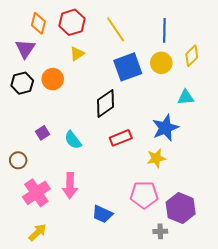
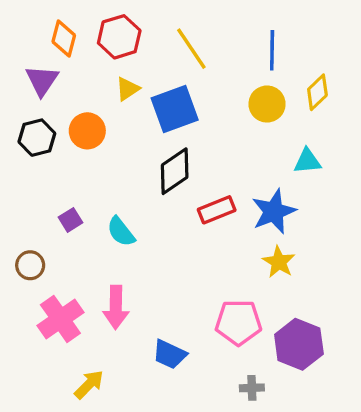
blue square: (128, 67) -> (175, 109), moved
red rectangle: (121, 138) -> (217, 210), moved
yellow star: (156, 158) -> (279, 262), moved, turned -30
gray cross: (160, 231) -> (252, 388), moved
yellow arrow: (37, 232) -> (89, 385), moved

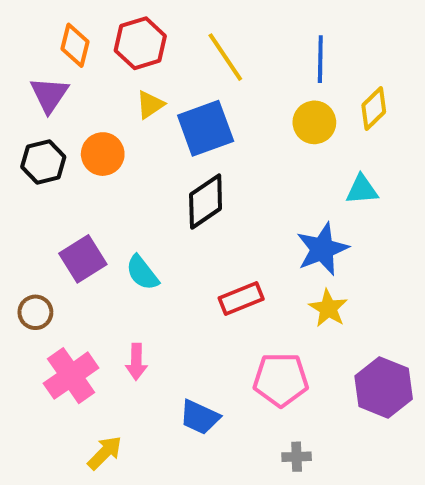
red rectangle: (217, 210) -> (241, 298), moved
purple square: (70, 220) -> (83, 259), size x1.6
pink arrow: (116, 307) -> (136, 362), size x0.7
purple hexagon: (299, 344) -> (384, 387), moved

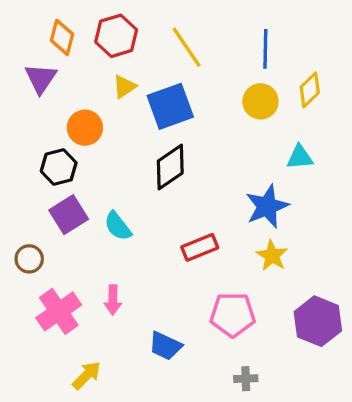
black hexagon: (43, 162) -> (59, 167), moved

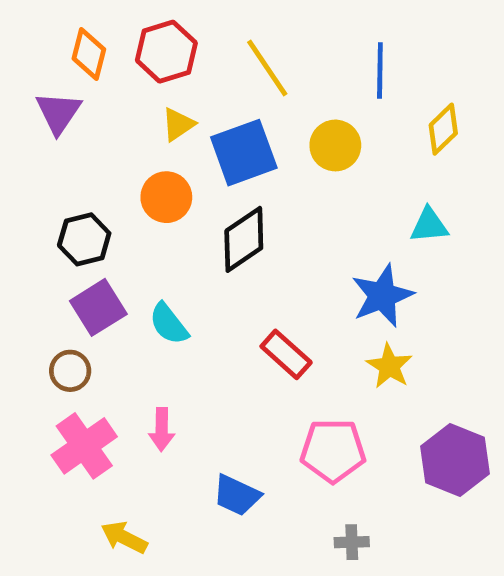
yellow circle: (260, 101) -> (335, 145), moved
orange circle: (85, 128) -> (166, 197), moved
red rectangle: (200, 247) -> (286, 354), turned 64
brown circle: (29, 259) -> (70, 371), moved
yellow arrow: (87, 375) -> (124, 537), turned -108

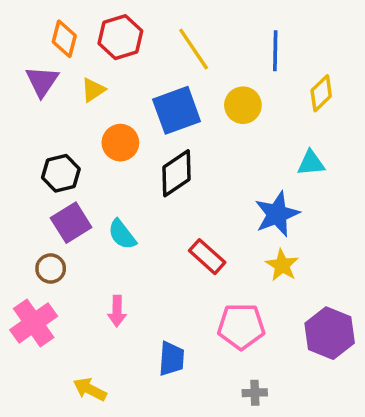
yellow triangle: (178, 124) -> (93, 90), moved
pink cross: (84, 446) -> (34, 323), moved
blue trapezoid: (237, 495) -> (171, 359), turned -111

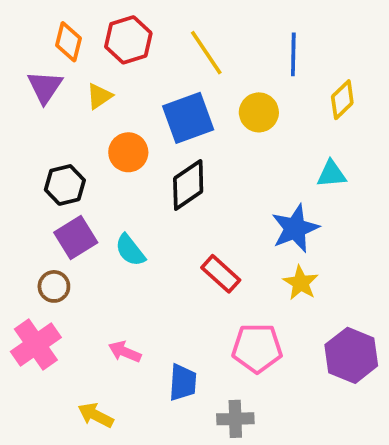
pink arrow: (117, 311) -> (125, 352), moved, turned 112
gray cross: (255, 393) -> (235, 419), moved, size x1.4

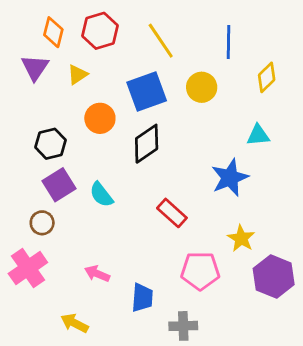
yellow star: (301, 283) -> (241, 238), moved

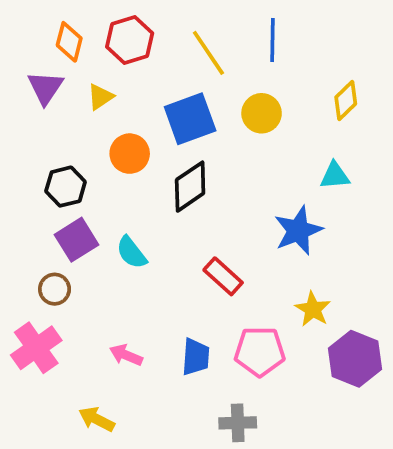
blue line: (228, 42) -> (273, 40), moved
blue trapezoid: (142, 298) -> (196, 357), moved

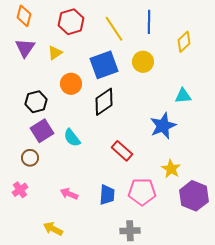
orange diamond: (69, 42) -> (24, 16), moved
yellow diamond: (346, 100) -> (184, 42), moved
pink cross: (36, 348) -> (20, 190), size x0.6

